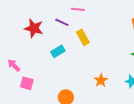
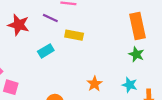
yellow rectangle: (83, 37) -> (74, 35), turned -49

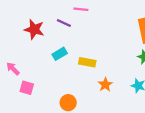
yellow rectangle: (74, 35) -> (87, 62), moved

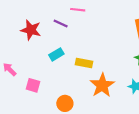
orange star: (105, 85) -> (102, 85), size x1.6
pink square: (27, 88) -> (33, 85), moved

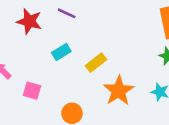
yellow rectangle: (84, 63) -> (96, 63), turned -49

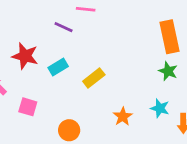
red star: (29, 21) -> (25, 56), moved
orange star: (119, 91) -> (123, 116), moved, size x0.6

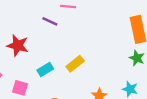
cyan rectangle: (58, 67) -> (45, 70), moved

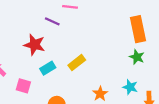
red star: (18, 45) -> (34, 45), moved

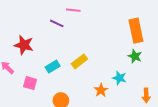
red star: (34, 45) -> (24, 45), moved
cyan star: (130, 87) -> (119, 78), moved

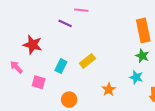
cyan rectangle: (53, 67) -> (61, 66), turned -32
cyan star: (119, 78) -> (136, 77), moved

